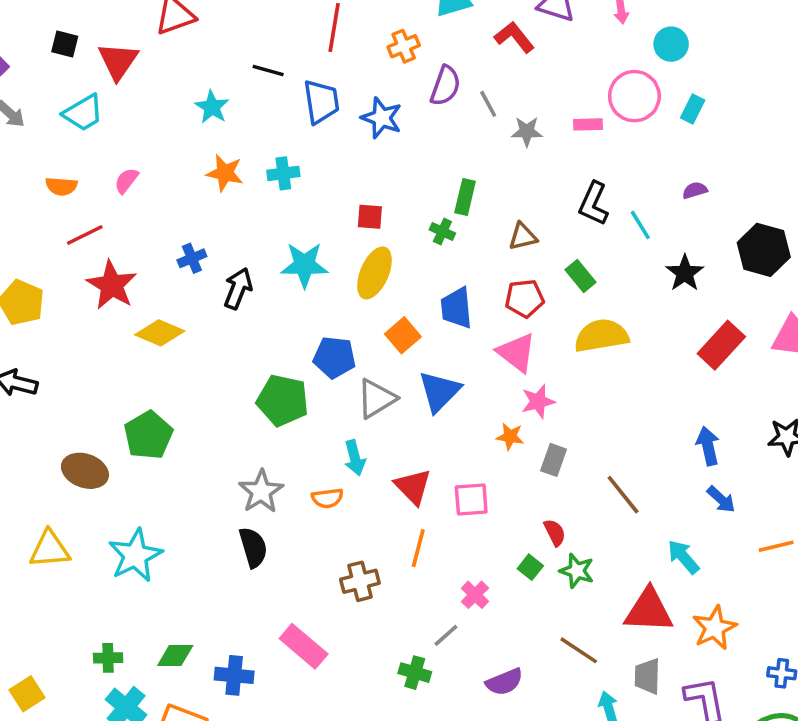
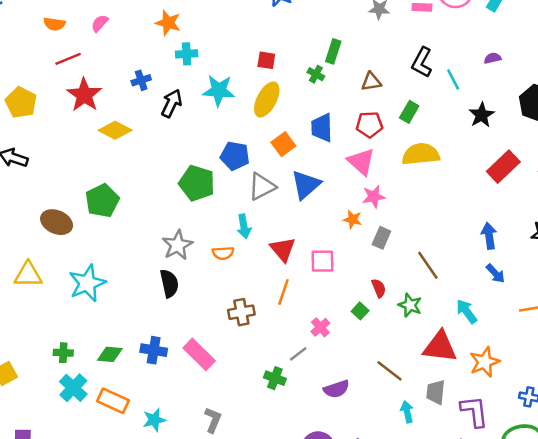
cyan cross: (283, 173) -> (187, 54), moved
green rectangle: (580, 276) -> (409, 112), turned 65
green star: (577, 571) -> (410, 305), moved
blue cross: (234, 675) -> (154, 350), moved

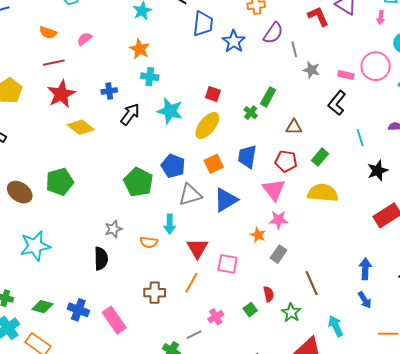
black L-shape: (422, 62) -> (337, 103), moved
gray star: (177, 245) -> (113, 229), size x0.7

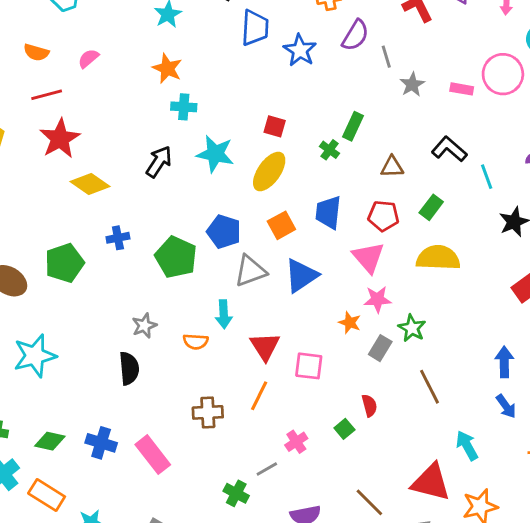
gray star: (311, 70) -> (412, 85), turned 30
blue cross: (109, 91) -> (118, 238), moved
black L-shape: (337, 103) -> (449, 149), moved, turned 95
green star: (291, 313) -> (412, 328), moved

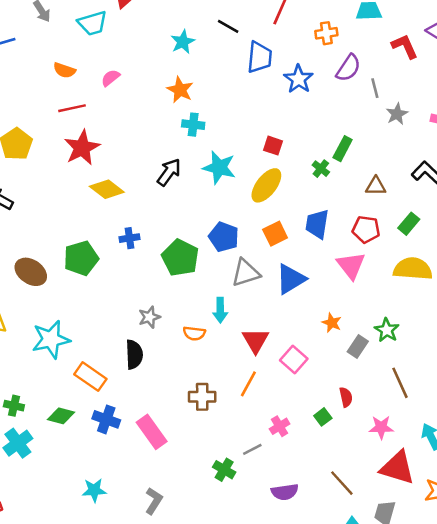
pink star: (377, 299) -> (381, 427), moved
pink square: (309, 366) -> (294, 360), turned 32
orange rectangle: (47, 495) -> (90, 377), moved

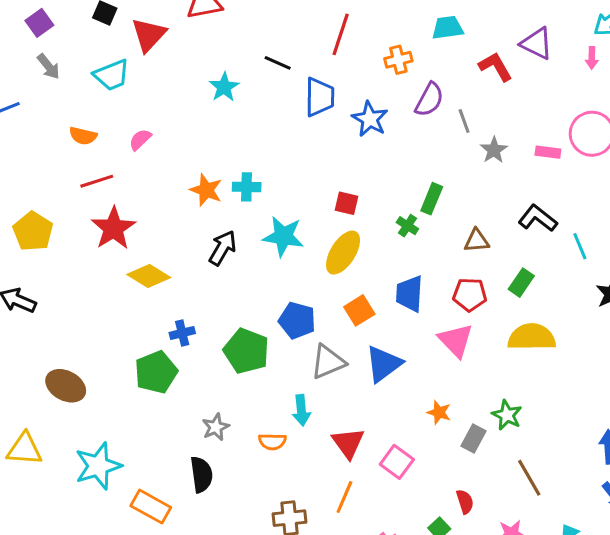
orange star: (180, 90) -> (206, 190), moved
green pentagon: (81, 258) -> (156, 372), moved

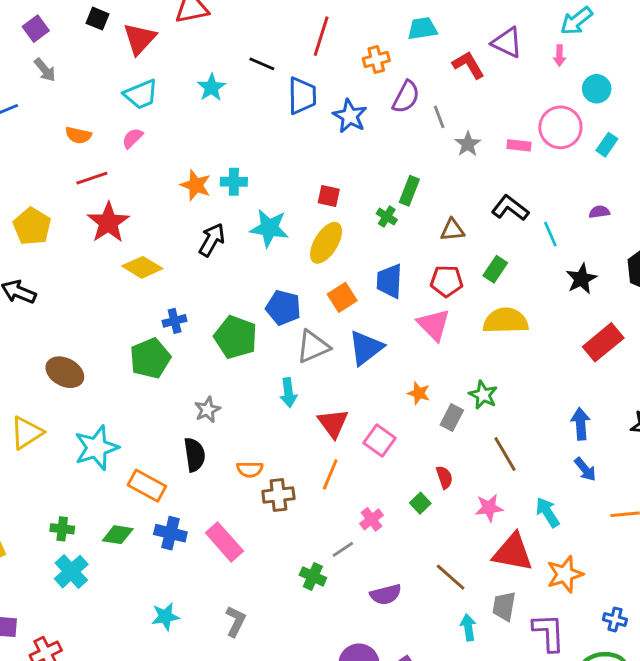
cyan trapezoid: (112, 75) -> (141, 94), moved
orange semicircle: (272, 442) -> (250, 469), moved
yellow triangle: (25, 449) -> (27, 433), turned -36

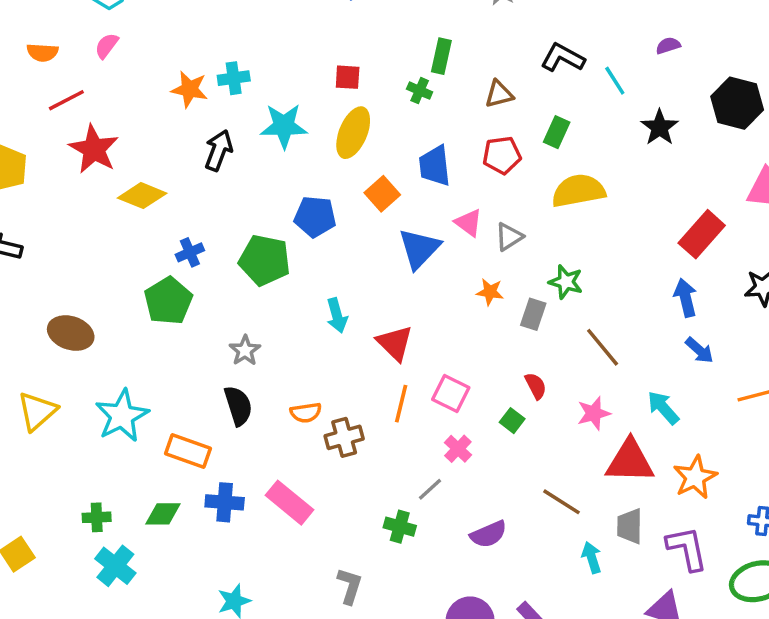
pink triangle: (434, 325) -> (469, 223), moved, size x0.7
red rectangle: (603, 342) -> (702, 234), moved
gray triangle: (313, 346) -> (509, 237), moved, size x0.7
pink square: (379, 440) -> (451, 394), moved
gray L-shape: (236, 621) -> (350, 586), moved

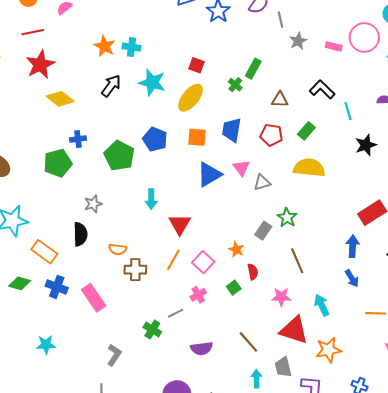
orange square: (382, 194) -> (197, 137), turned 30
orange star: (490, 292) -> (236, 249), moved
gray trapezoid: (630, 526) -> (283, 367), turned -30

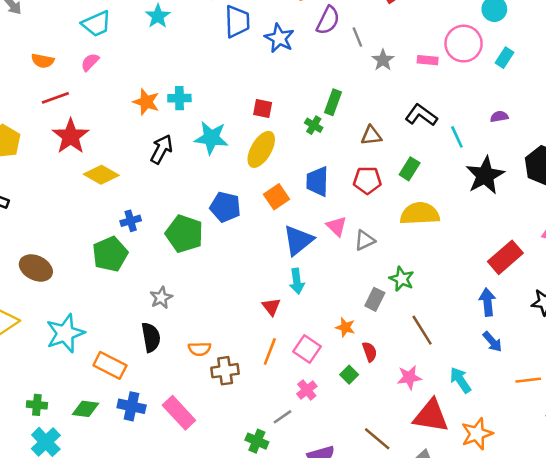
orange square: (197, 137) -> (276, 197), turned -30
black star: (366, 145) -> (485, 175), size x1.4
cyan arrow: (151, 199) -> (297, 281), moved
red triangle: (180, 224) -> (271, 307), size x0.7

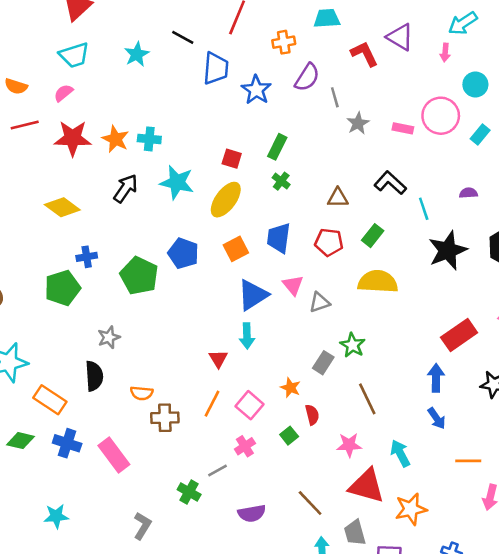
green rectangle: (333, 102) -> (277, 147), moved
red star: (71, 136) -> (73, 138), moved, turned 30

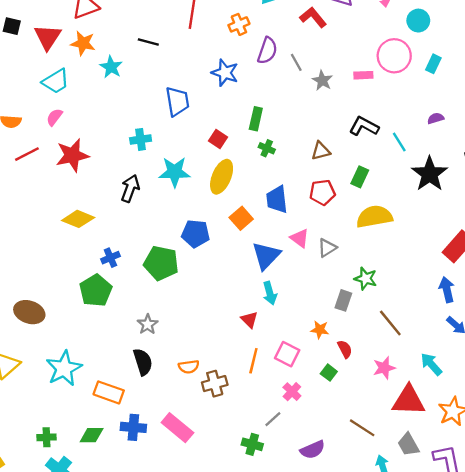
blue trapezoid: (216, 68) -> (177, 101), moved
orange star: (115, 139) -> (83, 43), moved
red square: (232, 159) -> (218, 139), turned 30

